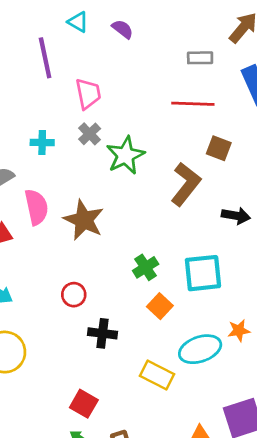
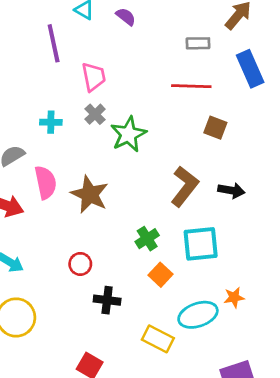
brown L-shape: (186, 184) -> (185, 186), moved

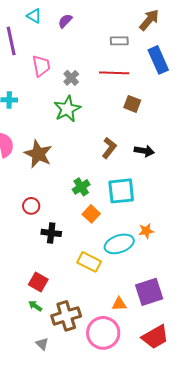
purple semicircle: (126, 17) -> (65, 21), turned -84
gray cross: (95, 114) -> (71, 78), moved
brown L-shape: (185, 186) -> (109, 148), size x0.7

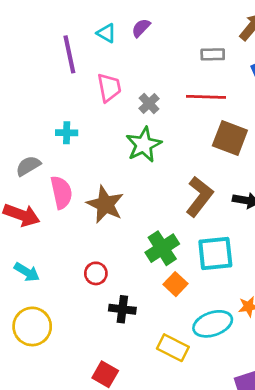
cyan triangle: (34, 16) -> (106, 33), moved
brown square: (132, 104) -> (230, 138), size x1.5
brown L-shape: (109, 148) -> (199, 196), size x1.4
green cross: (81, 187) -> (162, 248), size x1.4

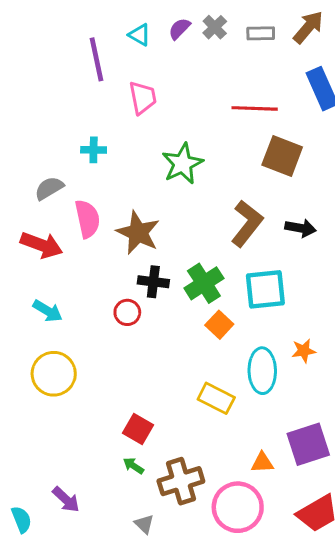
gray rectangle: (213, 54) -> (261, 33), moved
gray cross: (149, 104) -> (215, 27), moved
black cross: (122, 309) -> (153, 282), moved
cyan ellipse: (213, 324) -> (262, 371), turned -72

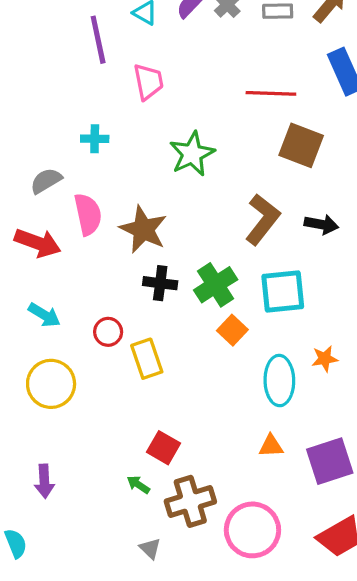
red circle: (127, 312) -> (108, 332), moved
yellow rectangle: (216, 398) -> (147, 359), moved, turned 44
red square: (138, 429) -> (164, 448), moved
orange triangle: (262, 463) -> (271, 446), moved
purple arrow: (66, 500) -> (44, 481), moved, turned 44

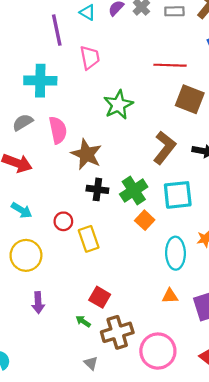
cyan cross: (95, 139) -> (40, 81), moved, size x1.8
pink semicircle: (88, 214) -> (58, 130), moved
purple arrow: (44, 481) -> (38, 303), moved

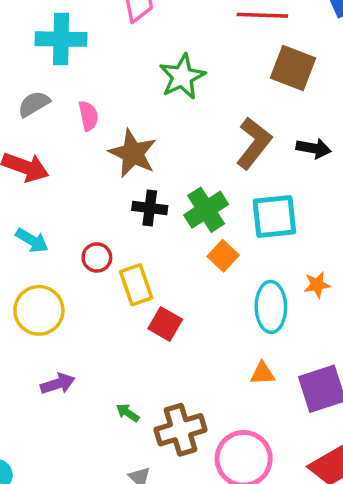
pink semicircle: (58, 130) -> (88, 116), size x0.7
red square: (100, 297) -> (165, 324), moved
purple arrow: (38, 303) -> (58, 384), turned -105

